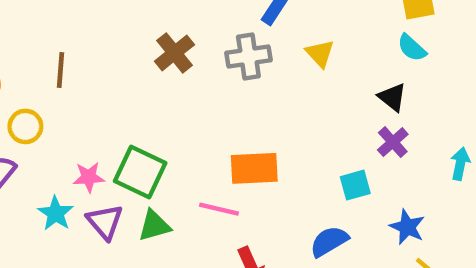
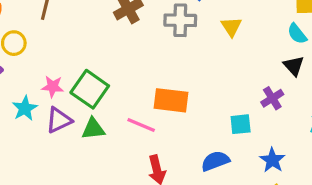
black triangle: (392, 97) -> (294, 66), moved
purple triangle: (105, 222) -> (59, 120), turned 36

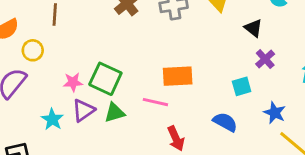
black triangle: (294, 66) -> (253, 28), moved
cyan star: (25, 108) -> (52, 119), moved
blue semicircle: (215, 161) -> (225, 122), turned 60

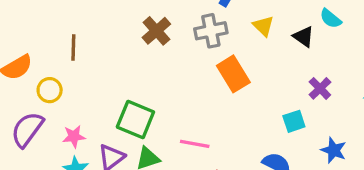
black triangle: (253, 28) -> (304, 37), moved
orange rectangle: (178, 76) -> (233, 74), moved, turned 64
pink star: (73, 82) -> (74, 136), moved

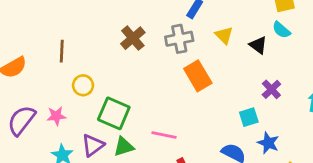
yellow circle: (50, 90) -> (83, 85), moved
pink star: (74, 136) -> (56, 116), moved
blue star: (334, 150) -> (268, 143), moved

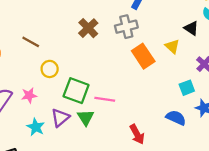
yellow triangle: (224, 35) -> (172, 46), moved
brown line: (62, 51) -> (31, 42), turned -60
pink line: (164, 135) -> (105, 99), moved
green triangle: (124, 147) -> (86, 117), turned -42

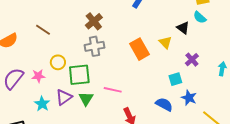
gray cross: (126, 27) -> (94, 46), moved
yellow circle: (50, 69) -> (58, 62), moved
green square: (76, 91) -> (79, 75), turned -30
pink line: (105, 99) -> (113, 90), moved

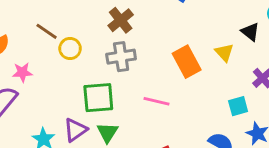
yellow circle: (58, 62) -> (70, 48), moved
pink star: (38, 76) -> (22, 72), moved
pink line: (113, 90) -> (157, 101), moved

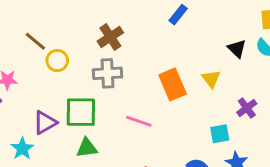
black triangle: (250, 32) -> (237, 49), moved
purple triangle: (75, 130) -> (45, 123), moved
green triangle: (107, 132) -> (87, 148), turned 45

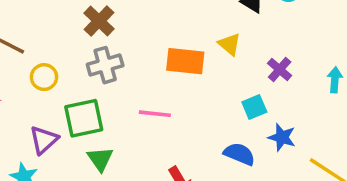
yellow circle: (57, 61) -> (44, 77), moved
orange rectangle: (173, 84) -> (185, 61), turned -48
green triangle: (87, 148) -> (100, 159), turned -45

